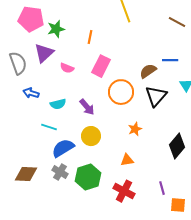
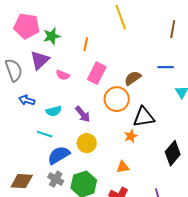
brown line: (177, 22) -> (173, 29), turned 72
brown semicircle: (148, 71) -> (133, 78), moved
black triangle: (156, 96) -> (144, 117), moved, turned 40

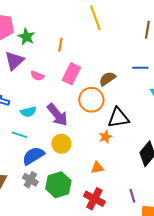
green star: (52, 36) -> (26, 37), turned -30
purple arrow: (83, 114) -> (57, 115), size x1.4

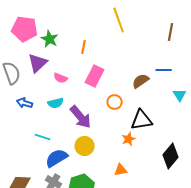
brown semicircle: (107, 79) -> (141, 81), moved
orange circle: (91, 100) -> (115, 102), size x0.6
cyan semicircle: (28, 112) -> (56, 103), moved

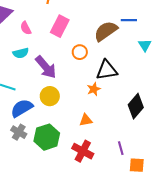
pink semicircle: (61, 78) -> (26, 28), turned 40
brown semicircle: (141, 81) -> (106, 31), size x1.4

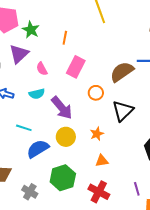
black triangle: (107, 70) -> (123, 111), turned -35
orange star: (94, 89) -> (97, 134), moved
gray cross: (19, 132) -> (30, 192), moved

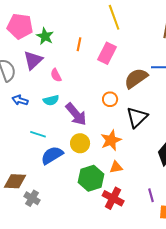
pink rectangle: (76, 67) -> (107, 53), moved
orange star: (97, 134) -> (111, 140), size x1.5
green hexagon: (63, 178) -> (91, 178), moved
gray cross: (30, 192) -> (32, 198), moved

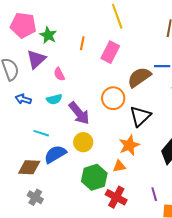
orange circle: (110, 99) -> (113, 98), size x1.5
orange star: (111, 140) -> (129, 145), moved
brown diamond: (15, 181) -> (29, 167), moved

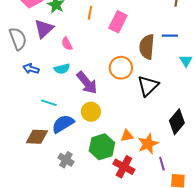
brown semicircle: (139, 77) -> (147, 47), turned -50
orange star: (129, 145) -> (148, 144), moved
gray cross: (35, 197) -> (66, 160), moved

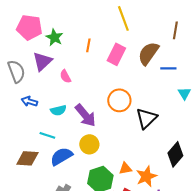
brown semicircle: (147, 47) -> (148, 53), moved, turned 30
cyan semicircle: (62, 69) -> (58, 110), moved
brown diamond: (37, 137) -> (27, 158), moved

